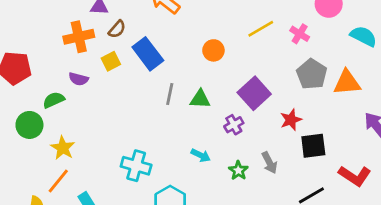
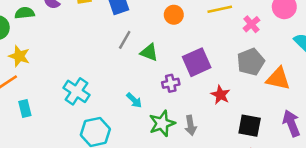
red star: (291, 120) -> (220, 95), turned 30
black square: (313, 146) -> (250, 126), moved
yellow star: (63, 148) -> (19, 56), turned -30
green star: (238, 170) -> (162, 123), size x1.5

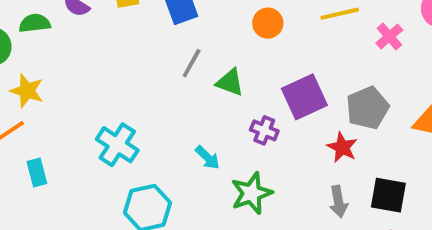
gray pentagon: (251, 62) -> (367, 108), moved
purple cross: (171, 83) -> (264, 130), turned 35
gray arrow: (191, 125) -> (338, 202), moved

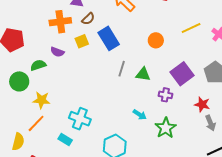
cyan cross: (117, 145) -> (80, 119), moved
red star: (342, 147) -> (202, 104), moved
cyan rectangle: (37, 172) -> (65, 140), moved, turned -32

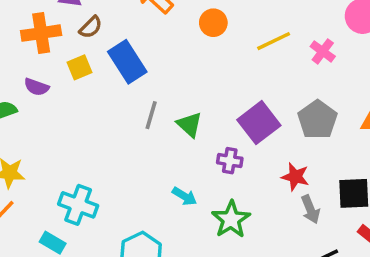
orange circle: (156, 40) -> (213, 23), moved
green triangle: (143, 74) -> (189, 125), turned 35

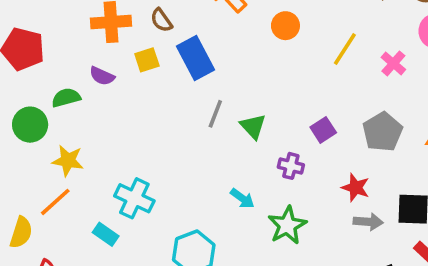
brown semicircle: (91, 27) -> (161, 20), turned 95
yellow line: (274, 41) -> (345, 49), turned -36
purple square: (259, 123) -> (323, 130), size x0.6
gray arrow: (310, 209) -> (368, 222), turned -68

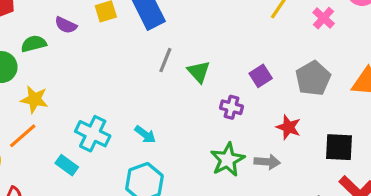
cyan arrow: (242, 198) -> (145, 135), moved
gray arrow: (368, 222) -> (267, 162), moved

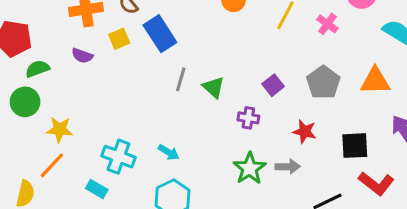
green semicircle: (34, 44) -> (37, 69), moved

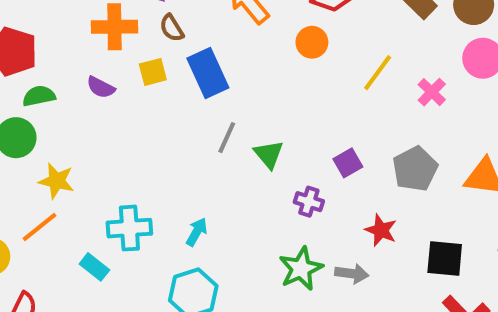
cyan arrow: (169, 152) -> (197, 232), turned -100
cyan cross: (118, 157) -> (129, 228), turned -32

